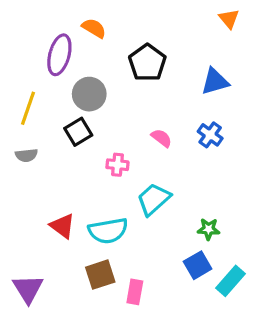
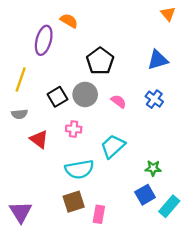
black pentagon: (147, 63) -> (100, 61), moved
gray circle: (89, 94) -> (85, 94), moved
pink cross: (117, 165) -> (74, 129), moved
red triangle: (63, 226) -> (39, 139), moved

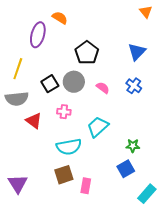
blue triangle: (158, 60) -> (137, 52), turned -30
gray semicircle: (19, 114) -> (17, 99), size x1.6
cyan rectangle: (169, 206) -> (147, 194), moved

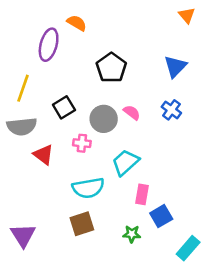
gray circle: (74, 82) -> (104, 119), moved
green star: (133, 146) -> (132, 234), moved
pink rectangle: (86, 186) -> (142, 194), moved

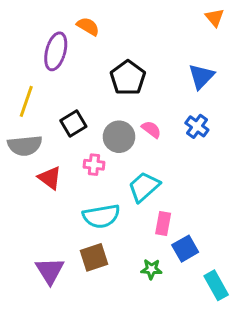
purple triangle: (23, 235) -> (50, 271), moved
cyan rectangle: (188, 248) -> (216, 285), turned -70

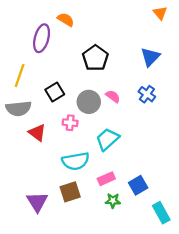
pink rectangle: (163, 224) -> (106, 179), moved, turned 56

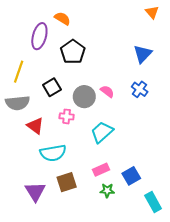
black pentagon: (95, 58) -> (73, 52), moved
cyan semicircle: (76, 161) -> (53, 153), moved

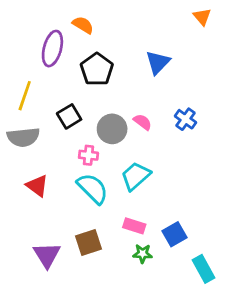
blue triangle: (143, 54) -> (158, 62), moved
red triangle: (35, 126) -> (37, 186), moved
cyan semicircle: (53, 153) -> (93, 188), moved, turned -125
pink rectangle: (101, 170) -> (134, 226), turned 42

